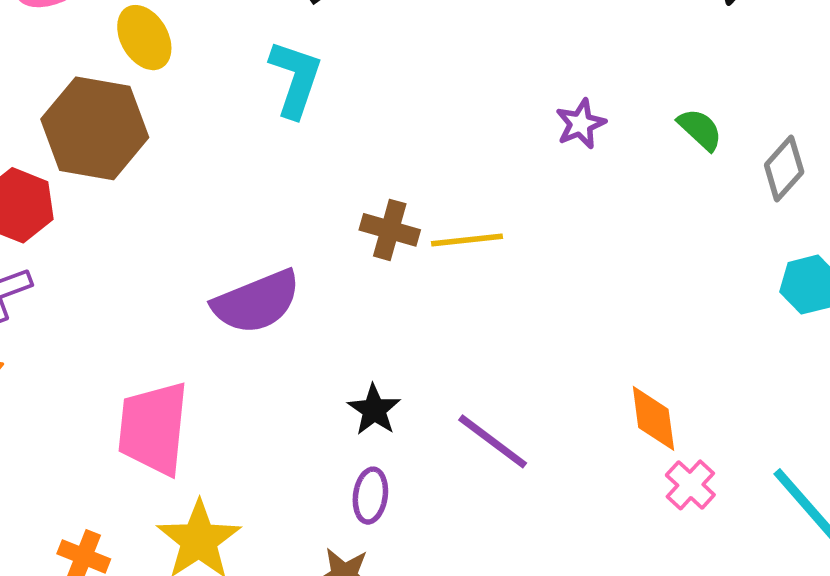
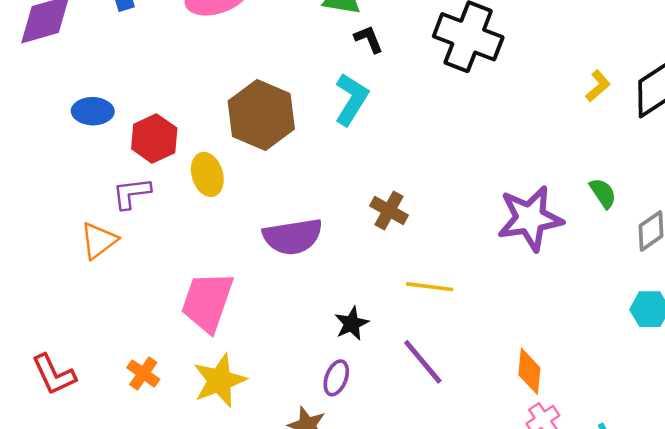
yellow ellipse: (144, 38) -> (207, 174), moved
purple star: (581, 124) -> (530, 218), moved, size x2.0
brown hexagon: (95, 128) -> (261, 115), moved
yellow line: (467, 240) -> (430, 287), moved

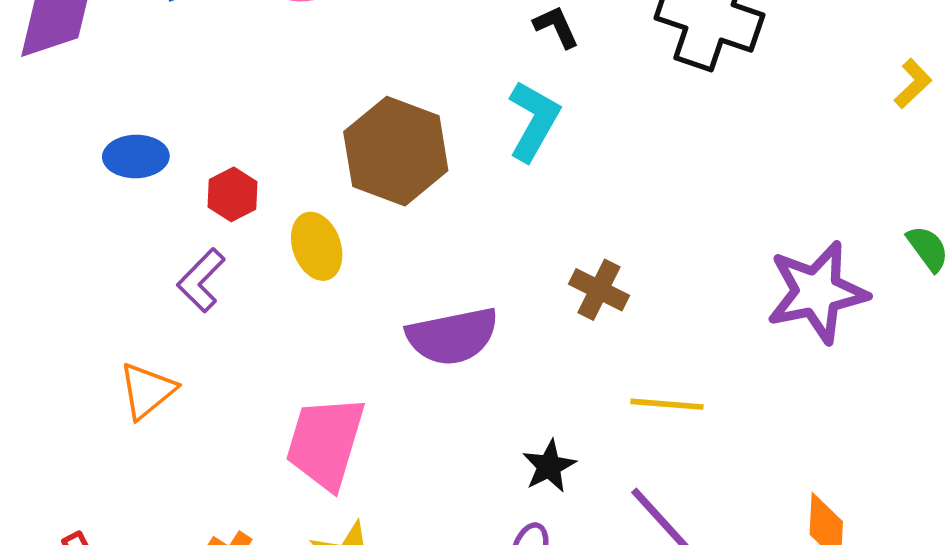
red hexagon: (154, 138) -> (232, 194), size x0.7
purple L-shape: (131, 193) -> (201, 280), turned -36
orange triangle: (99, 241) -> (147, 391), moved

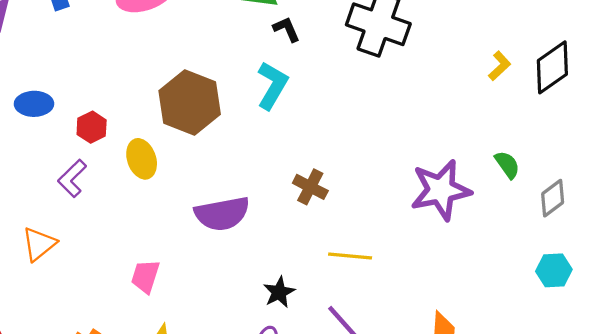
pink trapezoid: (325, 443) -> (145, 276), size x0.6

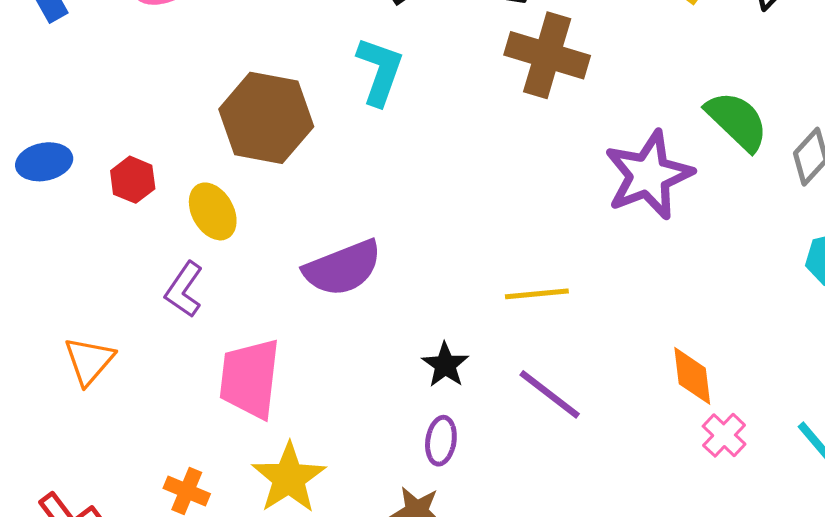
green semicircle: (507, 165) -> (737, 121), size x1.6
purple L-shape: (72, 178) -> (184, 290), moved
brown cross: (310, 187) -> (547, 55), moved, size x1.6
pink trapezoid: (145, 276) -> (250, 378), size x1.6

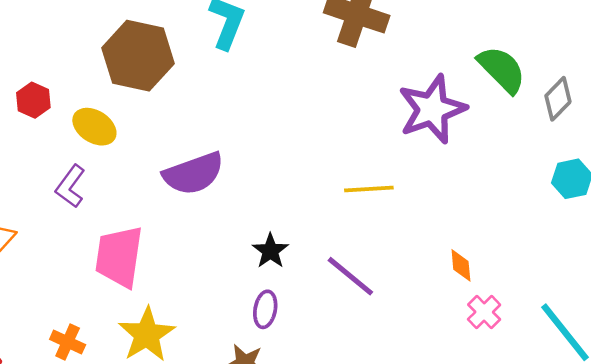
yellow ellipse: (213, 211) -> (94, 127), turned -30
yellow line: (537, 294) -> (369, 189), moved
orange diamond: (692, 376) -> (461, 265), size x0.7

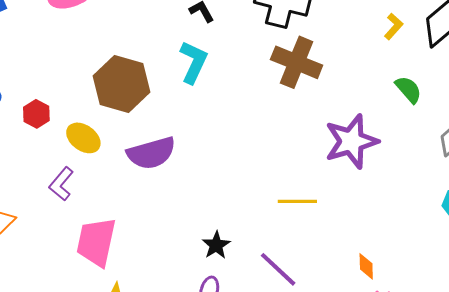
green semicircle: (502, 69) -> (408, 90), moved, size x0.7
purple semicircle: (193, 174) -> (151, 153), moved

